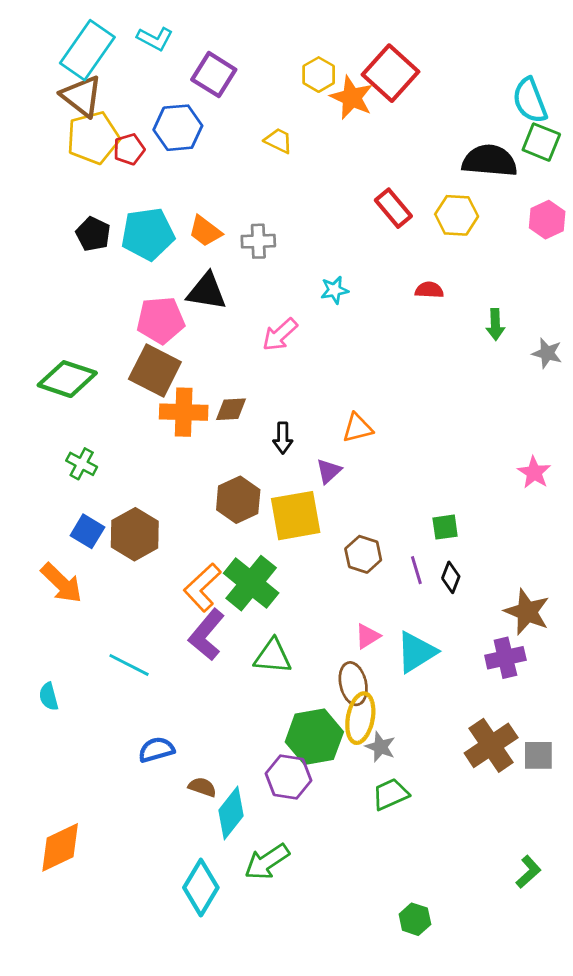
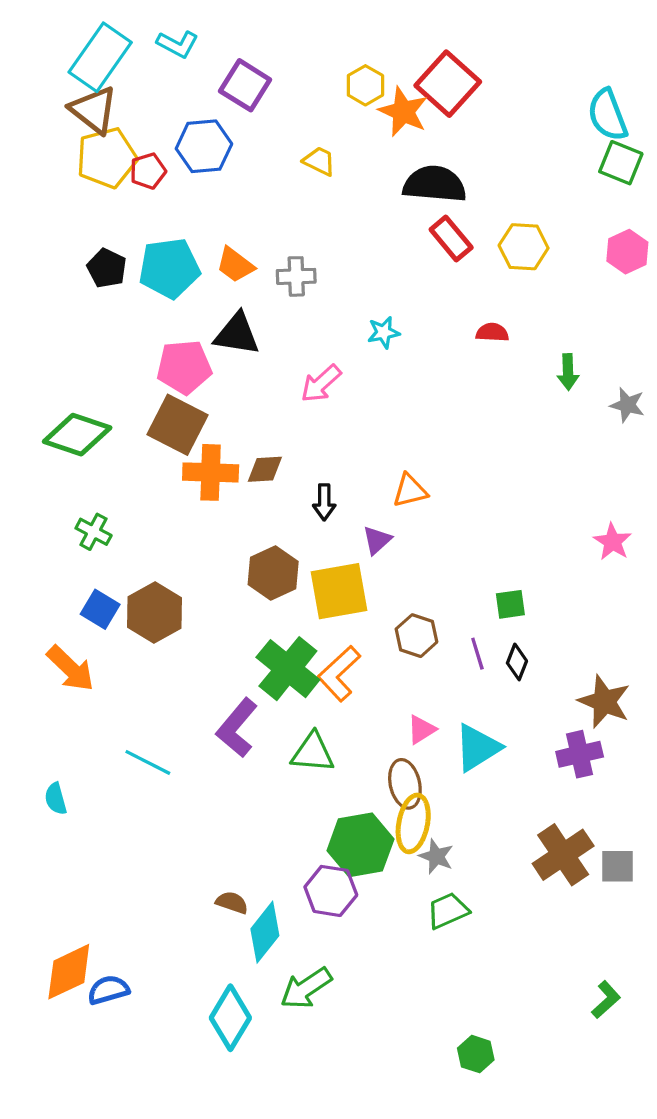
black semicircle: (490, 161) -> (435, 184), moved
orange L-shape: (202, 587) -> (339, 673), moved
blue semicircle: (156, 750) -> (108, 990), moved

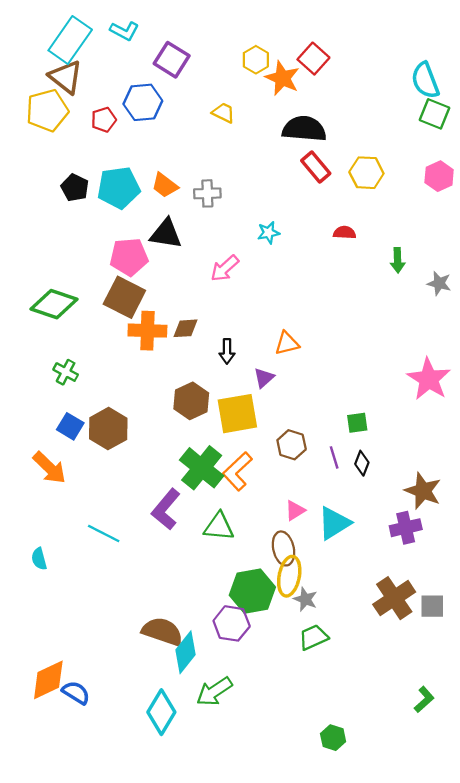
red square: (448, 84) -> (313, 59), size x0.7
yellow pentagon: (107, 158) -> (47, 110), moved
pink star: (613, 542) -> (429, 379), size x1.6
brown semicircle: (232, 902) -> (162, 631), size x1.8
blue semicircle: (108, 990) -> (76, 693), turned 48

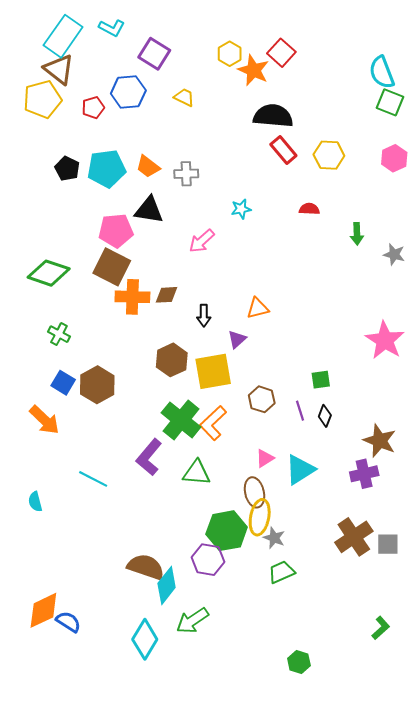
yellow trapezoid: (224, 113) -> (184, 97), moved

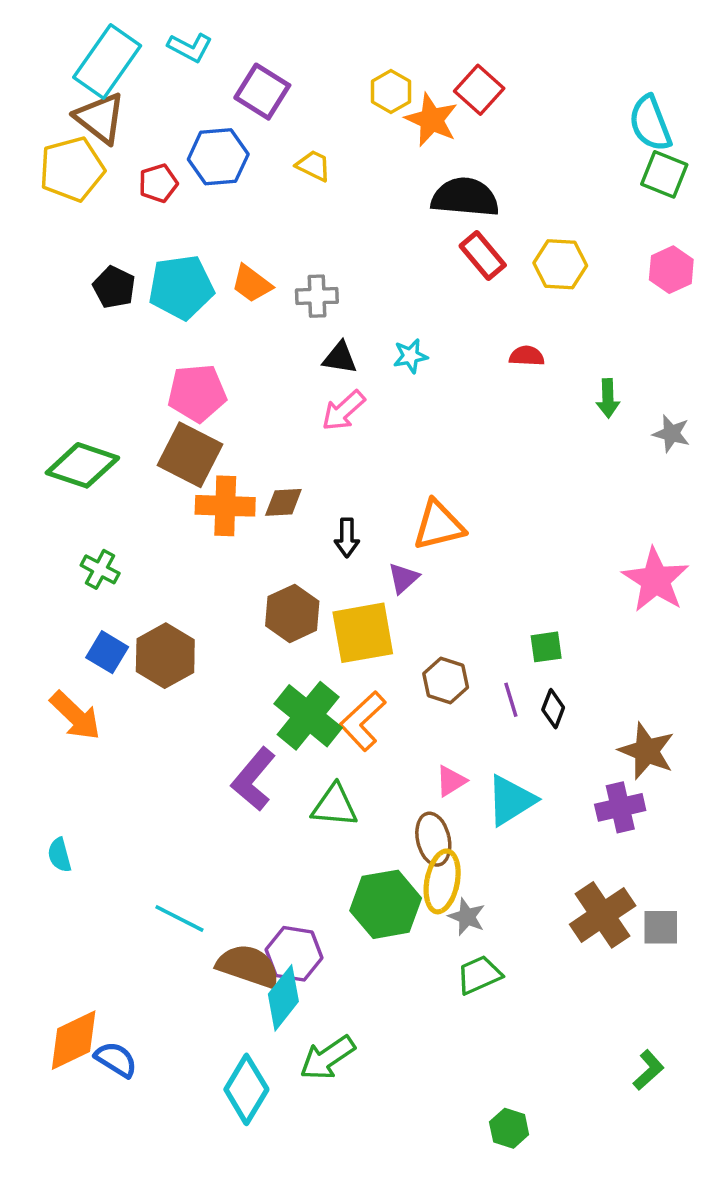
black triangle: (149, 210) -> (340, 358), moved, size x0.7
orange triangle: (258, 308) -> (439, 525), size x1.4
cyan line: (93, 479) -> (179, 918), moved
purple hexagon: (208, 560) -> (294, 954), moved

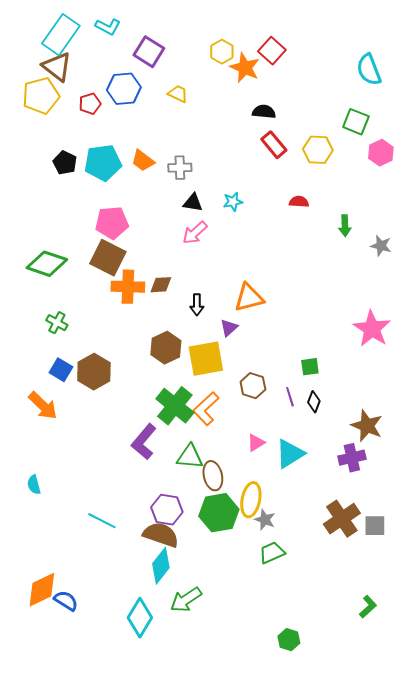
green square: (664, 174) -> (356, 122), moved
black semicircle: (465, 197) -> (264, 112), size x0.6
brown ellipse: (433, 839) -> (213, 476), moved
purple hexagon: (294, 954) -> (167, 510), moved
brown semicircle: (248, 966) -> (161, 535), moved

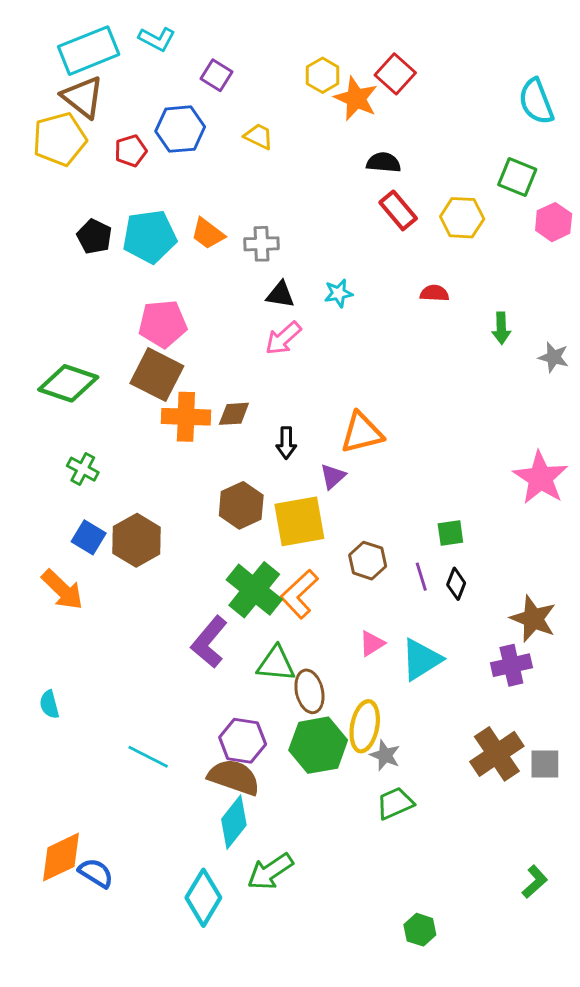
cyan rectangle: (61, 35) -> (89, 51), turned 33
purple square: (149, 52) -> (216, 75), size x0.7

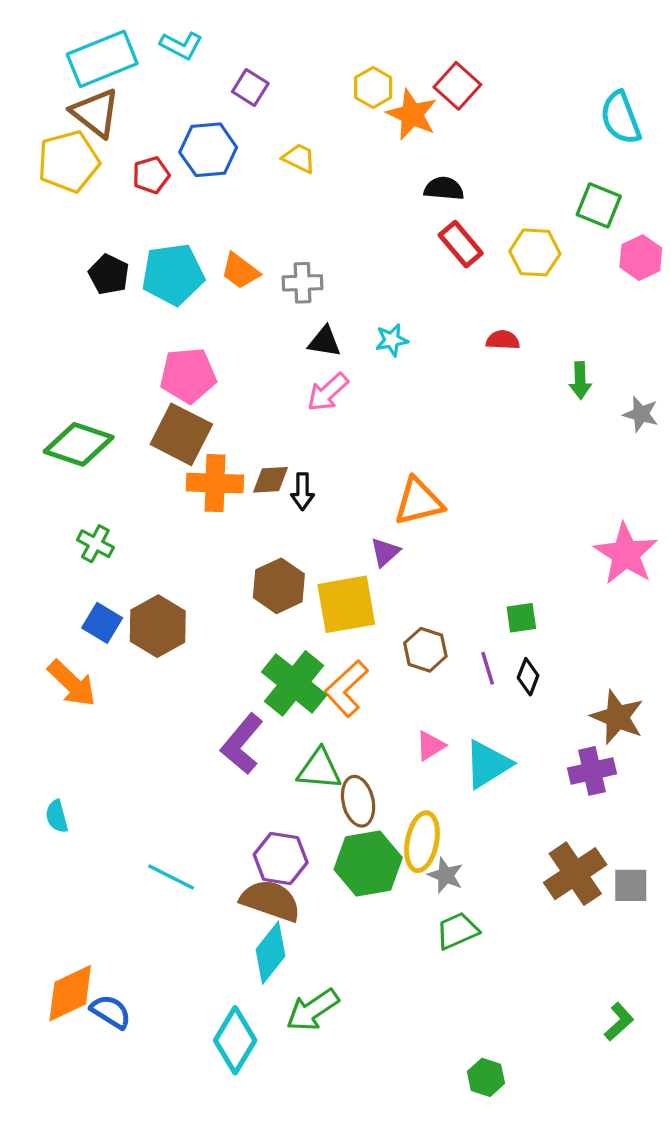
black arrow: (286, 443) -> (302, 492), moved

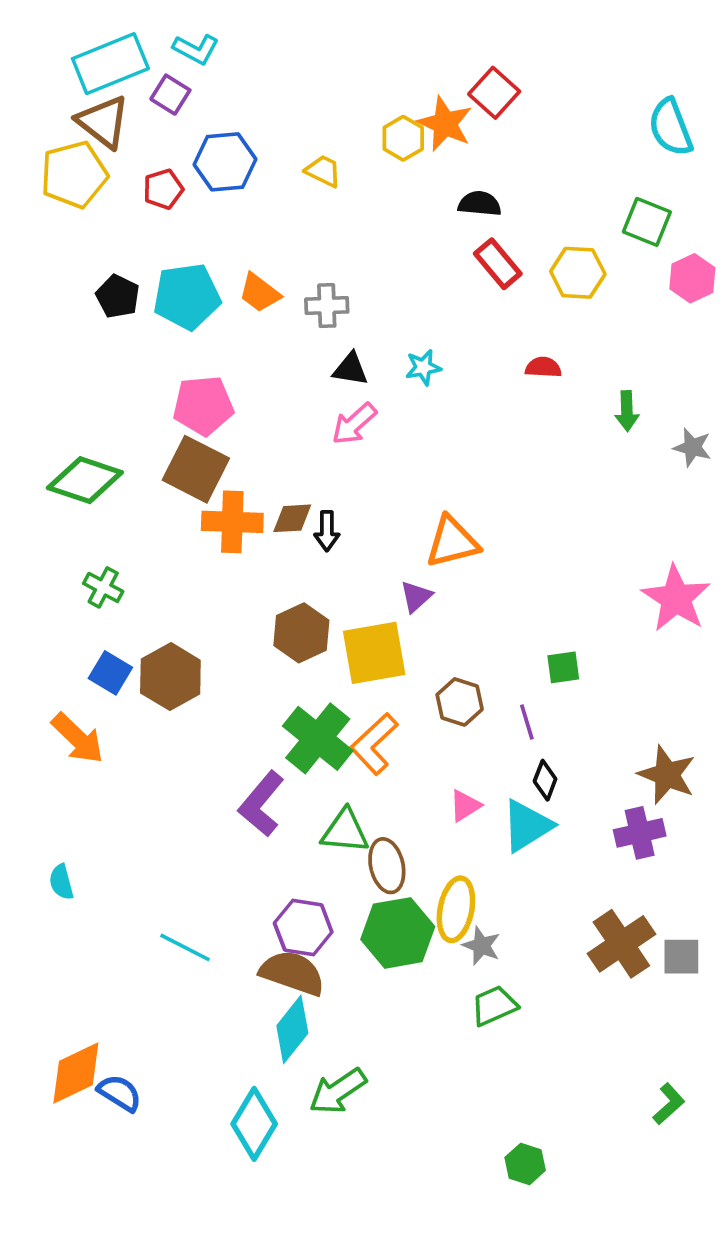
purple square: (250, 88) -> (170, 95), moved
yellow hexagon: (373, 88) -> (403, 138), moved
black diamond: (528, 677) -> (545, 780), moved

